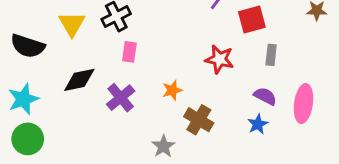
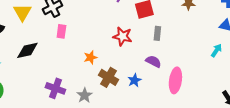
purple cross: (121, 98) -> (55, 88), moved, turned -30
pink ellipse: (303, 104) -> (175, 80), moved
blue star: (258, 124) -> (134, 80), moved

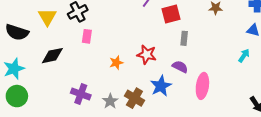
red star: (122, 36) -> (147, 55), moved
brown cross: (108, 77) -> (134, 98), moved
blue star: (134, 80) -> (161, 86), size x1.5

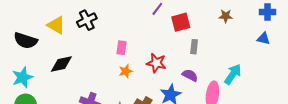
yellow triangle: (47, 17) -> (56, 25), turned -30
pink rectangle: (87, 36) -> (122, 48), moved
cyan arrow: (244, 56) -> (233, 74), moved, size x1.5

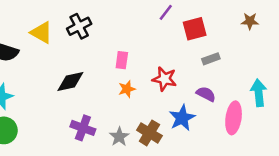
gray rectangle: (194, 47) -> (211, 59), turned 64
black diamond: (61, 64) -> (70, 81), moved
cyan arrow: (233, 74) -> (259, 93), turned -40

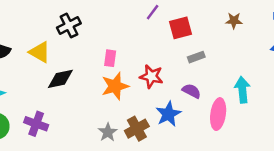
yellow triangle: (41, 33) -> (40, 52), moved
orange star: (127, 89) -> (115, 86), size x1.6
purple cross: (83, 128) -> (36, 124), moved
brown cross: (149, 133) -> (137, 129), turned 30

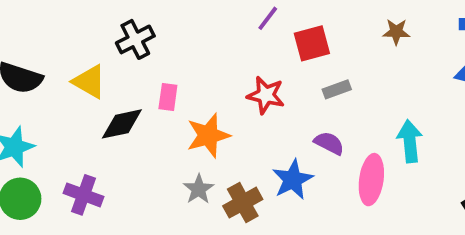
pink rectangle: (110, 58) -> (168, 97), moved
red star: (151, 76) -> (266, 95), moved
gray star: (108, 132) -> (199, 189), moved

